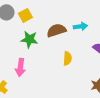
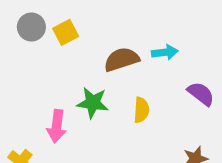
green star: (29, 39) -> (93, 103), moved

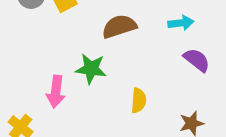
cyan arrow: (165, 52) -> (181, 23), moved
yellow semicircle: (141, 110) -> (139, 100), moved

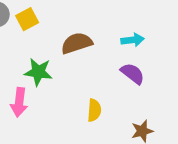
purple semicircle: (197, 60) -> (133, 74), moved
green star: (91, 69) -> (38, 72), moved

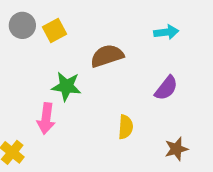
cyan arrow: (133, 40) -> (166, 32), moved
purple semicircle: (133, 74) -> (166, 88), turned 90

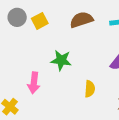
brown semicircle: (107, 56) -> (81, 20), moved
green star: (66, 86) -> (61, 60), moved

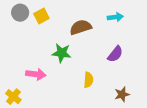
brown semicircle: (81, 20) -> (81, 27), moved
pink arrow: (34, 83) -> (36, 74), turned -90

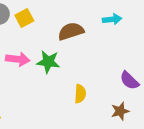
purple semicircle: (115, 54) -> (129, 80), moved, turned 96
pink arrow: (36, 74) -> (18, 59), moved

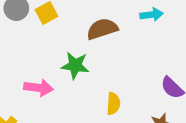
pink arrow: (18, 59) -> (39, 88), moved

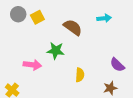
brown semicircle: (102, 29) -> (73, 27), turned 54

